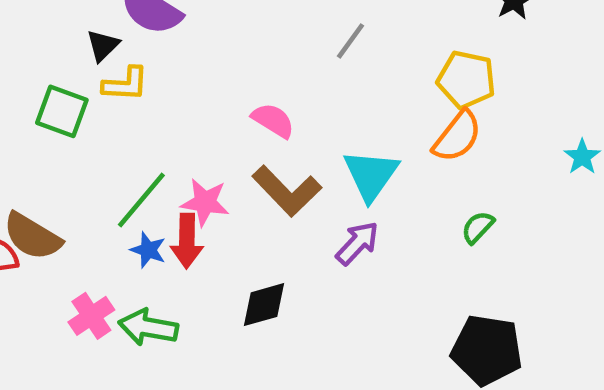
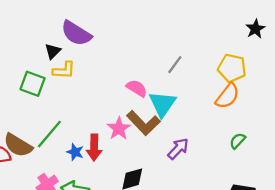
gray line: (350, 41) -> (175, 65), moved
cyan triangle: (371, 175) -> (162, 104), moved
green line: (141, 200) -> (49, 134), moved
pink star: (205, 202) -> (119, 128), moved, turned 30

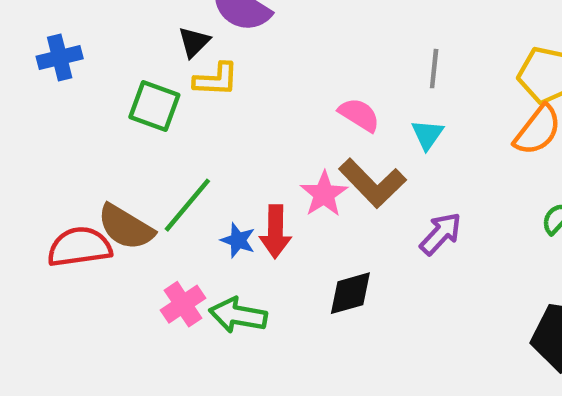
gray line: (175, 65) -> (434, 69), turned -30
cyan triangle: (162, 104) -> (427, 135), moved, size x0.6

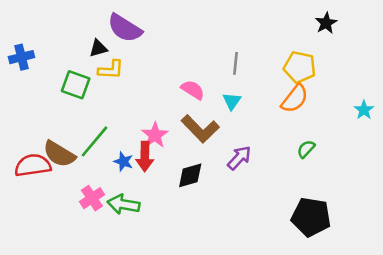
black triangle: (194, 42) -> (98, 48), turned 30
pink star: (324, 194) -> (155, 135), moved
black diamond: (350, 293) -> (190, 175), moved

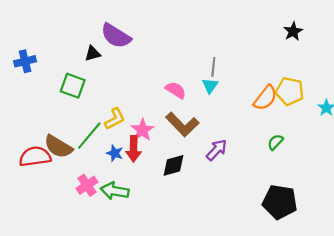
yellow pentagon: (300, 67) -> (290, 91), moved
yellow L-shape: (111, 70) -> (115, 119), moved, turned -30
cyan triangle: (232, 101) -> (210, 86), moved

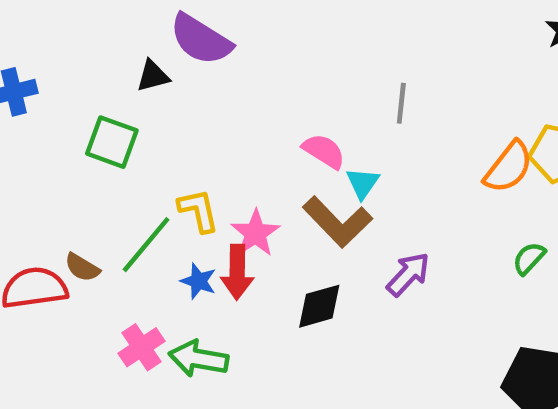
cyan triangle: (210, 86) -> (363, 183), moved
yellow L-shape: (115, 119) -> (198, 210), turned -75
brown semicircle: (58, 147) -> (82, 267), size x0.6

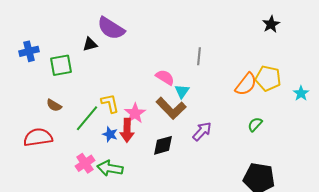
green square: (112, 142) -> (61, 65), moved, turned -30
brown semicircle: (82, 267) -> (54, 105), moved

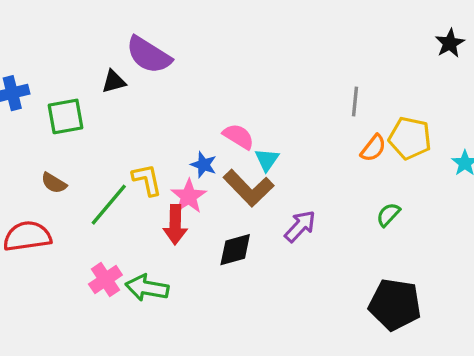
black star: (271, 24) -> (450, 43), moved
gray line: (199, 56) -> (355, 101), moved
orange semicircle: (246, 84) -> (373, 148), size x0.7
blue star: (110, 134) -> (204, 165), moved

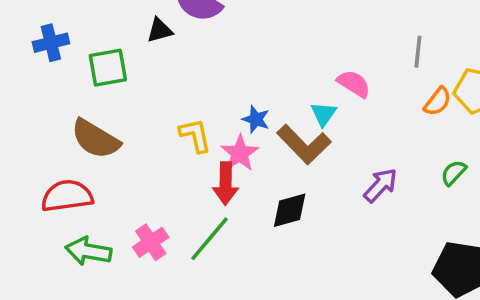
pink semicircle: (239, 136) -> (354, 84), moved
brown semicircle: (54, 183) -> (95, 139), size x1.8
green line: (109, 205) -> (209, 239), moved
purple arrow: (300, 226) -> (381, 185), moved
green arrow: (147, 288) -> (88, 251), moved

